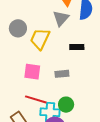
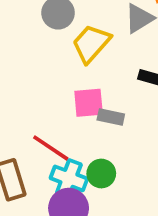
pink square: (32, 72) -> (89, 103), moved, turned -30

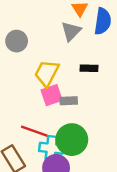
yellow trapezoid: (91, 43) -> (47, 73), moved
green circle: (101, 174) -> (72, 140), size x1.6

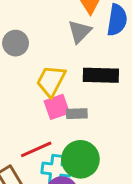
black rectangle: (89, 68) -> (101, 75), size x1.6
red line: (34, 131) -> (36, 149), turned -44

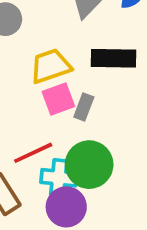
yellow trapezoid: (51, 81) -> (51, 66), turned 44
gray rectangle: (77, 114) -> (84, 107), turned -66

